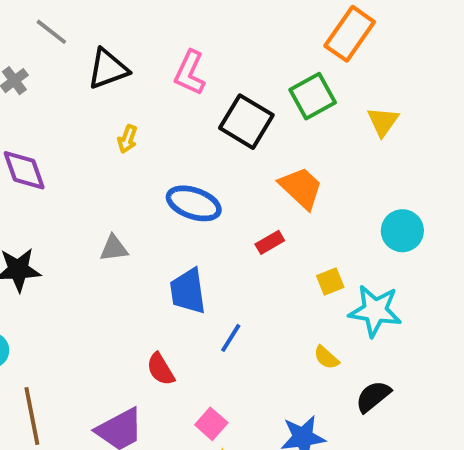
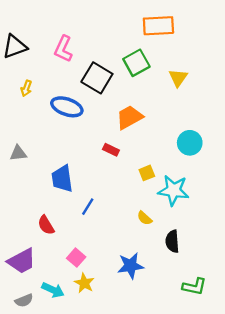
orange rectangle: (350, 34) -> (158, 26), turned 52
orange trapezoid: (301, 188) -> (129, 117), turned -72
blue ellipse: (194, 203) -> (67, 107), moved
red rectangle: (270, 242) -> (111, 150), turned 56
black semicircle: (373, 396) -> (172, 241), turned -55

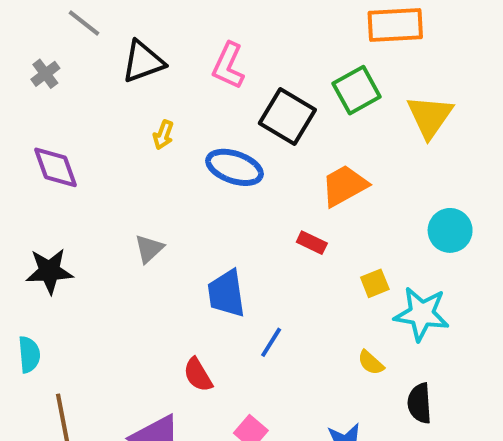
yellow triangle: (178, 78) -> (430, 117), size x1.4
gray triangle: (18, 153) -> (149, 249), turned -36

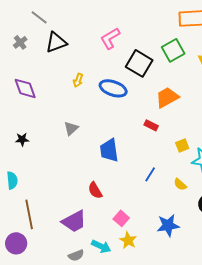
black triangle: (143, 62) -> (56, 42), moved
pink L-shape: (228, 66) -> (110, 38), turned 35
yellow arrow: (163, 135) -> (78, 80), moved
black star: (49, 271) -> (22, 139), size x0.6
blue line: (271, 342) -> (150, 174), moved

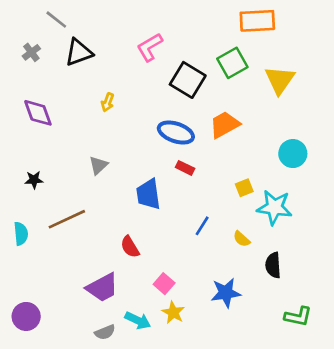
blue ellipse: (113, 88) -> (176, 133), moved
red rectangle: (151, 125) -> (185, 168), moved
brown line: (29, 214) -> (67, 219), moved, turned 76

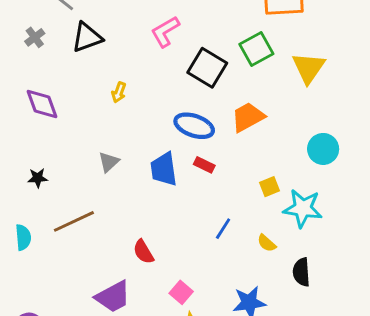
blue trapezoid: (148, 194) -> (164, 169), moved

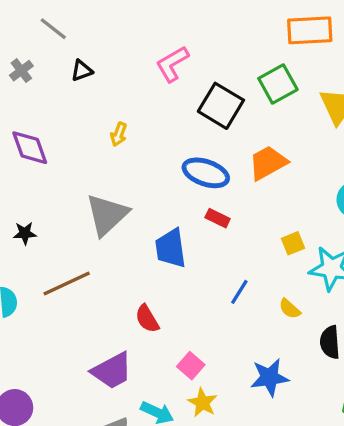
black triangle: (87, 37) -> (82, 71), size x0.6
gray triangle: (109, 162) -> (107, 215), size x1.8
blue trapezoid: (164, 169) -> (171, 248), moved

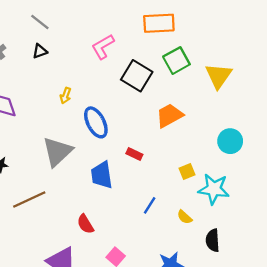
gray line: (53, 29) -> (40, 22), moved
orange rectangle: (310, 30) -> (159, 23), moved
blue ellipse: (206, 173) -> (96, 122), moved, turned 44

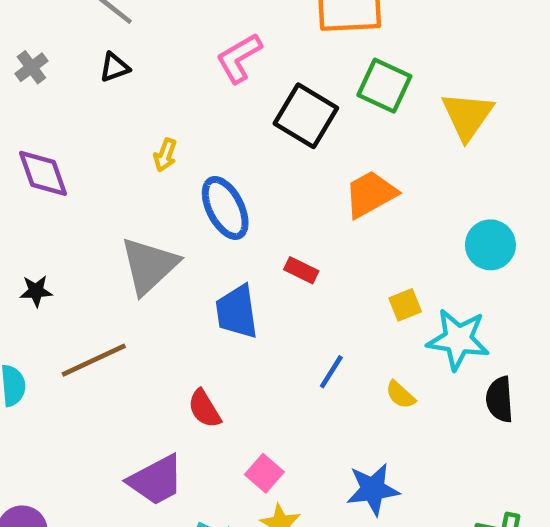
green square: (176, 61) -> (384, 86), turned -36
black semicircle: (213, 240) -> (500, 399), moved

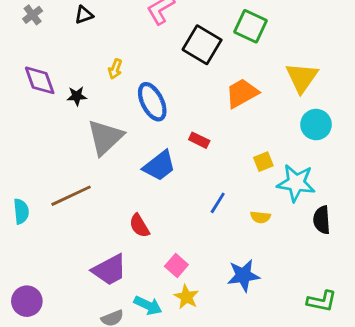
yellow triangle: (467, 116) -> (302, 78), moved
black star: (36, 291) -> (77, 96), moved
blue trapezoid: (237, 312) -> (159, 166), turned -120
yellow semicircle: (400, 395) -> (260, 217), turned -36

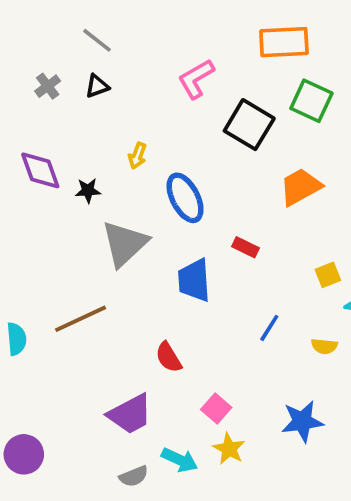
gray cross: (33, 15) -> (48, 86), moved
blue trapezoid: (159, 166) -> (194, 280), turned 124

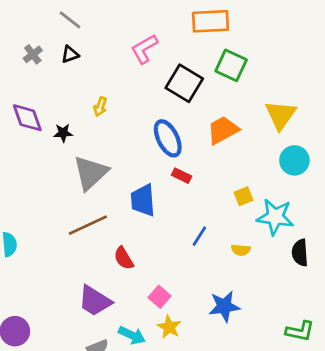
blue ellipse: (185, 198) -> (168, 138), moved
brown line: (81, 319) -> (88, 225), moved
purple trapezoid: (130, 414) -> (95, 301), turned 60

